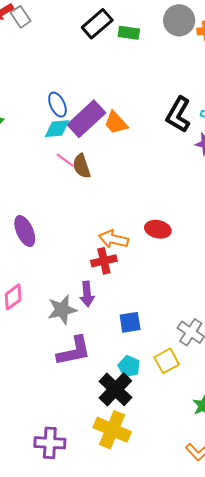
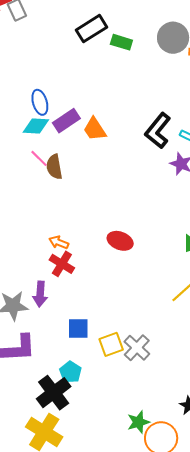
purple rectangle: (86, 119) -> (66, 121), size x0.7
orange arrow: (113, 239) -> (59, 242), moved, size x0.7
red cross: (104, 261) -> (62, 264), turned 35
yellow square: (167, 361) -> (111, 344), moved

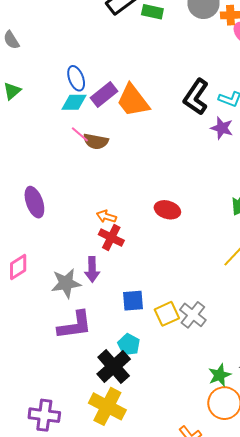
orange trapezoid: (95, 129) -> (133, 101), size x1.4
brown semicircle: (54, 167) -> (96, 141), turned -65
green star: (138, 422) -> (220, 375), moved

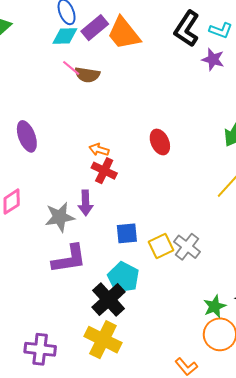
red ellipse: (167, 210) -> (160, 142), turned 50
cyan pentagon: (129, 345) -> (123, 277), size x1.4

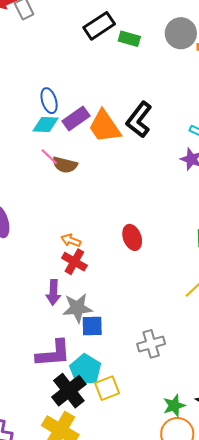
black L-shape: (187, 29) -> (139, 120), moved
gray star: (60, 217) -> (77, 308), moved
yellow square: (161, 246) -> (107, 388), moved
gray cross: (187, 247) -> (151, 344), turned 32
purple L-shape: (69, 259) -> (53, 353), moved

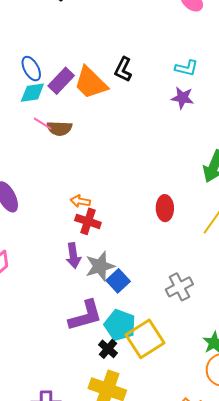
black L-shape: (139, 120) -> (123, 69), size x0.7
red ellipse: (132, 237) -> (165, 208), moved, turned 30
blue square: (92, 326) -> (118, 281), turned -30
yellow square: (107, 388) -> (145, 339), size x1.5
black cross: (69, 391) -> (108, 349), size x0.6

